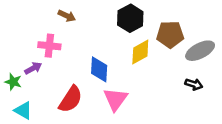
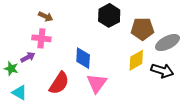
brown arrow: (67, 16) -> (46, 16), moved
yellow diamond: (140, 52) -> (136, 60), moved
black arrow: (194, 84) -> (162, 71), size x1.5

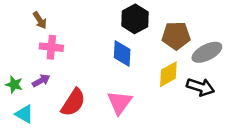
brown arrow: (46, 16) -> (40, 20), moved, turned 32
purple arrow: (28, 57) -> (41, 81), moved
blue diamond: (83, 58) -> (122, 54), moved

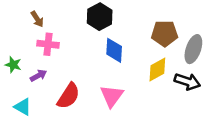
black hexagon: (135, 19) -> (100, 17), moved
gray ellipse: (207, 52) -> (193, 49), turned -44
green star: (14, 84) -> (13, 65), moved

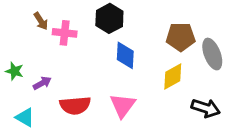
pink cross: (48, 44) -> (65, 33), moved
gray ellipse: (193, 49) -> (212, 54), turned -40
black arrow: (187, 82) -> (206, 108), moved
red semicircle: (68, 96) -> (75, 105), turned 52

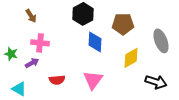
pink cross: (65, 33) -> (40, 43), moved
brown pentagon: (181, 37) -> (123, 24), moved
red semicircle: (75, 105) -> (57, 80), size x0.7

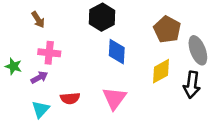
brown pentagon: (123, 24) -> (167, 29), moved, turned 30
black arrow: (156, 82) -> (192, 85), moved, turned 80
cyan triangle: (19, 89) -> (41, 109), moved, turned 42

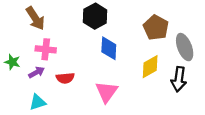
brown arrow: (38, 20) -> (35, 18), size x1.5
red semicircle: (70, 98) -> (65, 78), moved
cyan triangle: (41, 109) -> (38, 102), turned 30

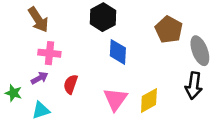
green star: (12, 62) -> (13, 93), moved
yellow diamond: (150, 67) -> (149, 100), moved
red semicircle: (65, 78) -> (71, 84), turned 114

